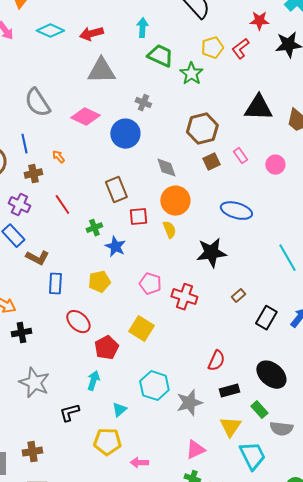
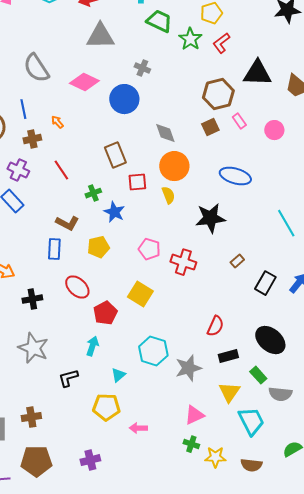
red L-shape: (240, 49) -> (221, 43), moved
brown hexagon: (202, 129) -> (218, 94), moved
brown L-shape: (37, 258) -> (67, 223), moved
black cross: (21, 333) -> (32, 299), moved

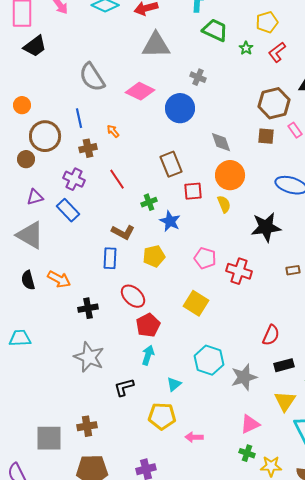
green star: (190, 39) -> (246, 48), size x0.6
brown square: (210, 127) -> (266, 136), turned 30
brown rectangle: (237, 261) -> (293, 270), turned 32
red pentagon: (105, 313) -> (148, 325), moved

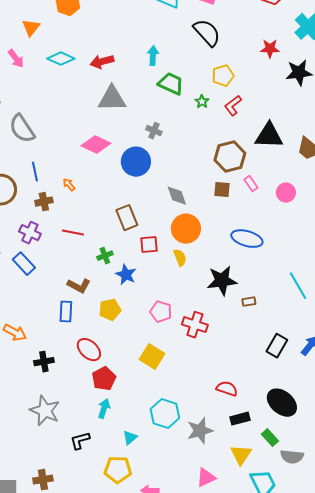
gray semicircle: (92, 77) -> (22, 129), moved
red line: (117, 179) -> (73, 233), turned -45
brown rectangle: (293, 270) -> (249, 302), moved
red semicircle: (271, 335) -> (227, 389), turned -95

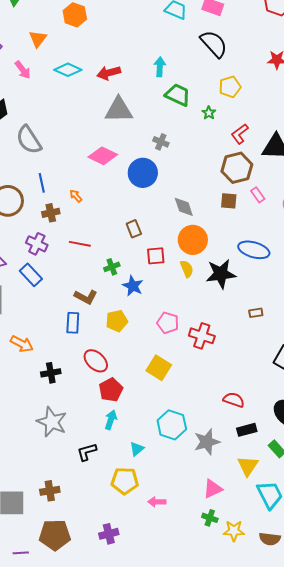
red L-shape: (233, 106) -> (240, 134), moved
brown rectangle: (127, 218) -> (134, 229), size x0.7
black star: (222, 281) -> (221, 274), moved

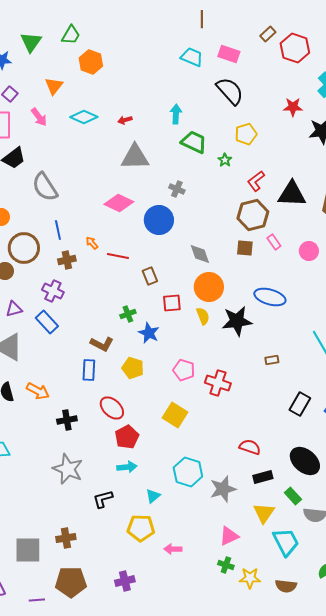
red arrow: (109, 73) -> (125, 120), size x0.6
red line: (80, 244) -> (118, 256), moved
yellow pentagon: (117, 321) -> (133, 368), turned 30
cyan arrow: (111, 420) -> (127, 467), turned 66

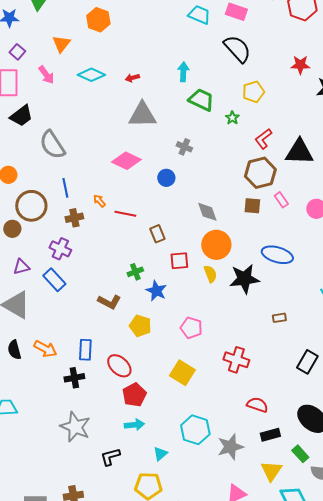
blue circle: (159, 220) -> (166, 178), size x0.6
blue rectangle: (89, 370) -> (85, 350), moved
red cross: (218, 383) -> (236, 360), moved

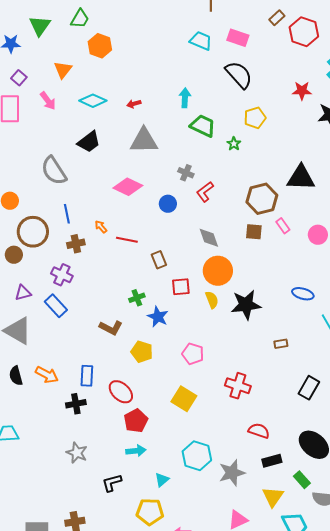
black trapezoid: (21, 116) -> (89, 142), moved
red L-shape: (263, 139) -> (205, 192), moved
blue ellipse: (277, 255) -> (303, 294), moved, size x0.7
gray star: (75, 427) -> (77, 453), size x0.7

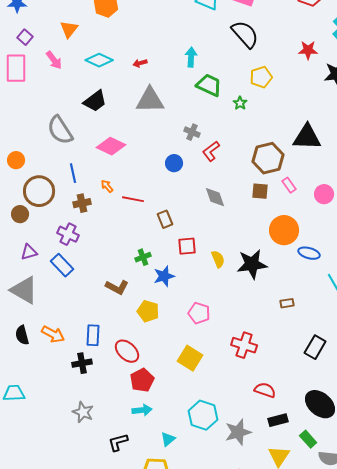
pink diamond: (128, 187) -> (111, 146), moved
orange circle: (218, 271) -> (284, 230), moved
blue star: (158, 317) -> (164, 276), turned 30

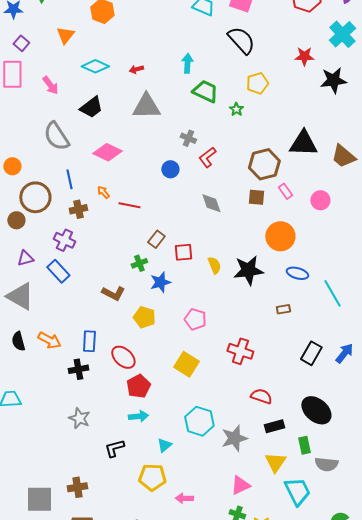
pink arrow: (54, 60) -> (50, 85), moved
brown rectangle: (165, 219) -> (156, 239), moved, turned 60
blue ellipse: (309, 253) -> (297, 273), moved
green rectangle: (308, 439) -> (304, 445), turned 30

